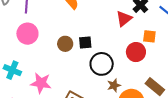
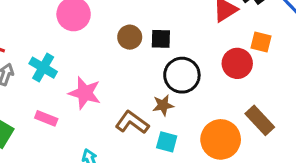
brown star: (114, 85) -> (163, 105), moved

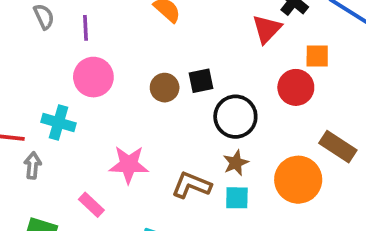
cyan cross: (43, 68) -> (58, 123), moved
brown star: (163, 105) -> (236, 163), moved
pink rectangle: (46, 118) -> (91, 205), turned 35

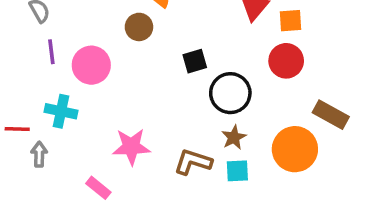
purple line: (86, 28) -> (51, 52), moved
orange square: (317, 56) -> (290, 21), moved
brown circle: (165, 88) -> (139, 27), moved

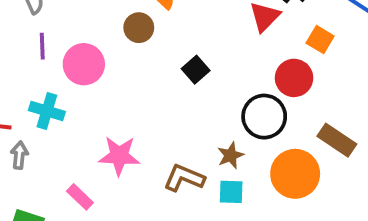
orange square: (290, 21) -> (320, 40), moved, turned 30
black square: (195, 61) -> (196, 70), turned -30
black circle: (230, 93) -> (264, 117), moved

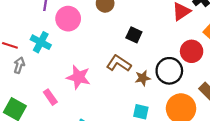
black square: (196, 70) -> (134, 35), turned -35
brown star: (230, 155) -> (143, 78), moved
brown L-shape: (184, 178) -> (119, 63), moved

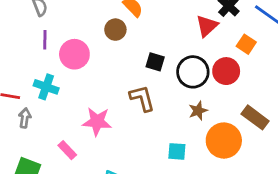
brown L-shape: (119, 63) -> (142, 98), turned 50
black circle: (169, 71) -> (193, 72), moved
brown star: (143, 78) -> (198, 111), moved

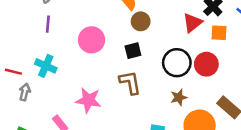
brown circle: (115, 30) -> (141, 21), moved
orange square: (246, 44) -> (219, 33), moved, turned -35
pink circle: (74, 54) -> (92, 40), moved
black square: (155, 62) -> (133, 51), moved, turned -35

